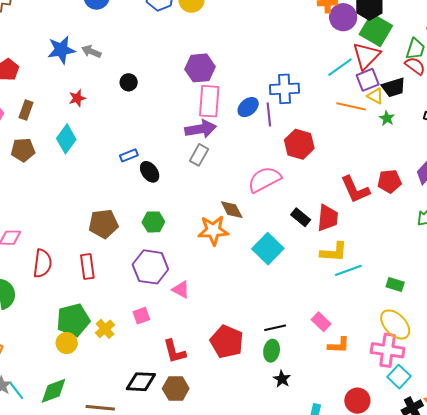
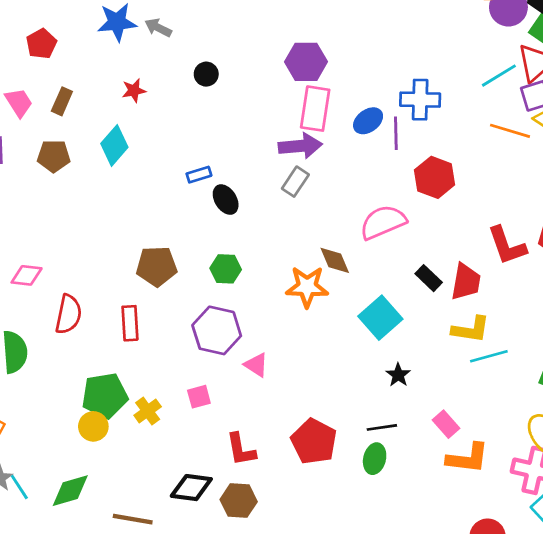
orange L-shape: (339, 345) -> (468, 458), size x1.4
black star: (282, 379) -> (398, 375), moved

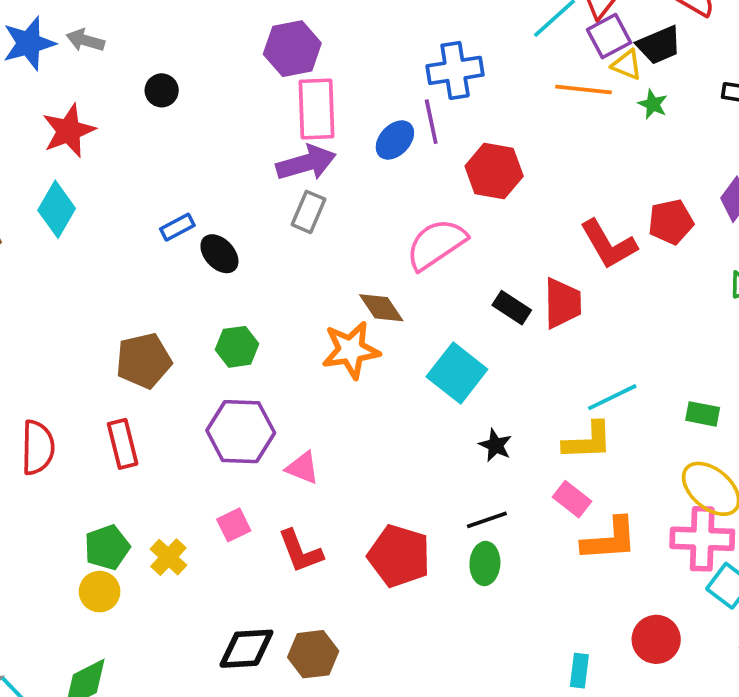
red star: (134, 90) -> (69, 131), size x1.6
blue ellipse: (368, 121) -> (395, 140), moved
yellow L-shape: (471, 329) -> (588, 441), moved
green pentagon: (105, 396) -> (107, 547), size x0.7
red L-shape: (241, 449) -> (300, 551), moved

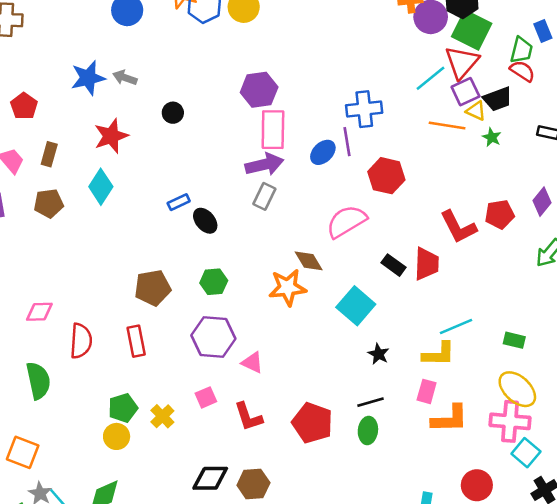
pink rectangle: (572, 499) -> (427, 391), turned 65

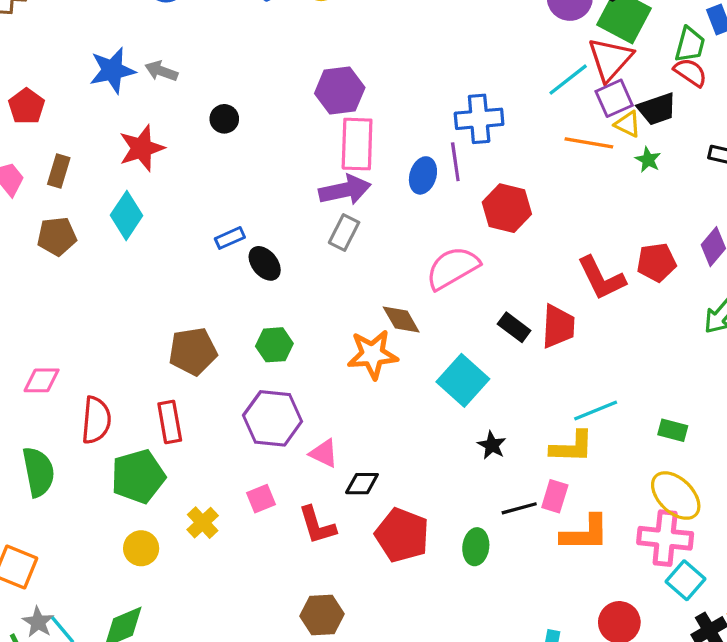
blue ellipse: (323, 152) -> (423, 175), turned -30
black line: (371, 402) -> (519, 508), moved
green pentagon: (123, 408) -> (138, 476), moved, size x1.4
black diamond: (210, 478) -> (362, 484), moved, size x0.7

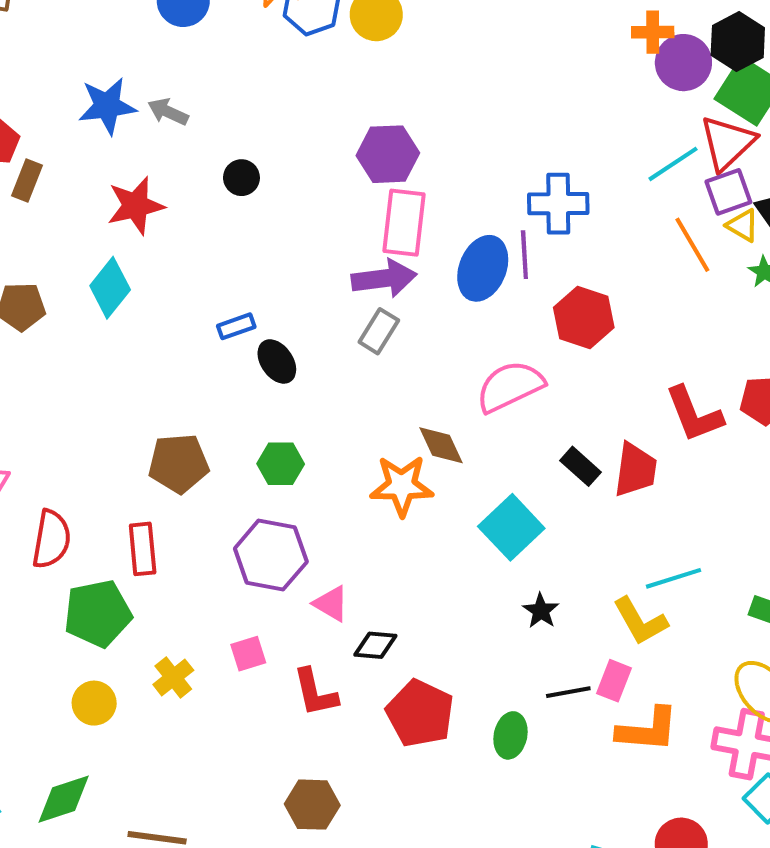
orange line: (589, 143) -> (692, 245), turned 45
brown rectangle: (59, 171) -> (27, 180), moved
blue ellipse: (423, 175) -> (483, 268), size x1.4
yellow L-shape: (572, 447) -> (640, 621), turned 54

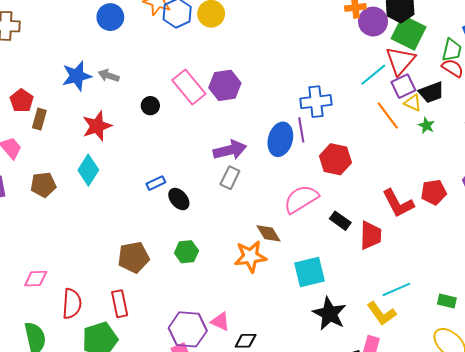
pink rectangle: (404, 223) -> (189, 87), moved, turned -40
black rectangle: (581, 466) -> (340, 221), moved
cyan square: (511, 527) -> (310, 272), turned 36
purple hexagon: (271, 555) -> (188, 329), moved
black star: (541, 611) -> (329, 314), size x1.8

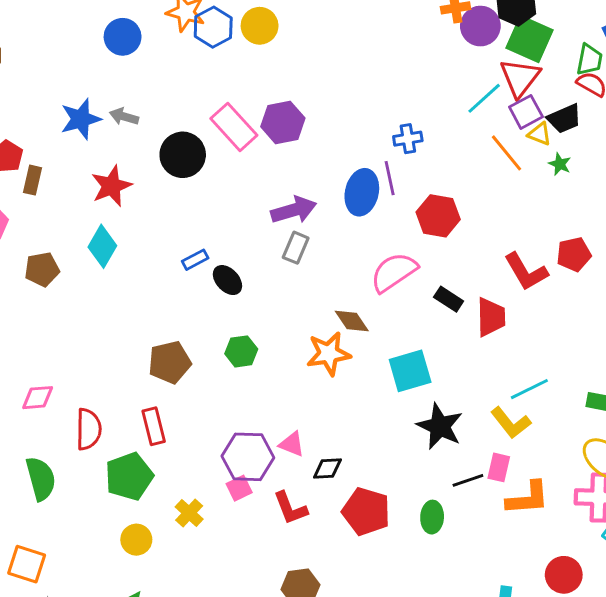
blue cross: (316, 102) -> (408, 139), size x0.7
black circle: (150, 106) -> (183, 155), size x1.8

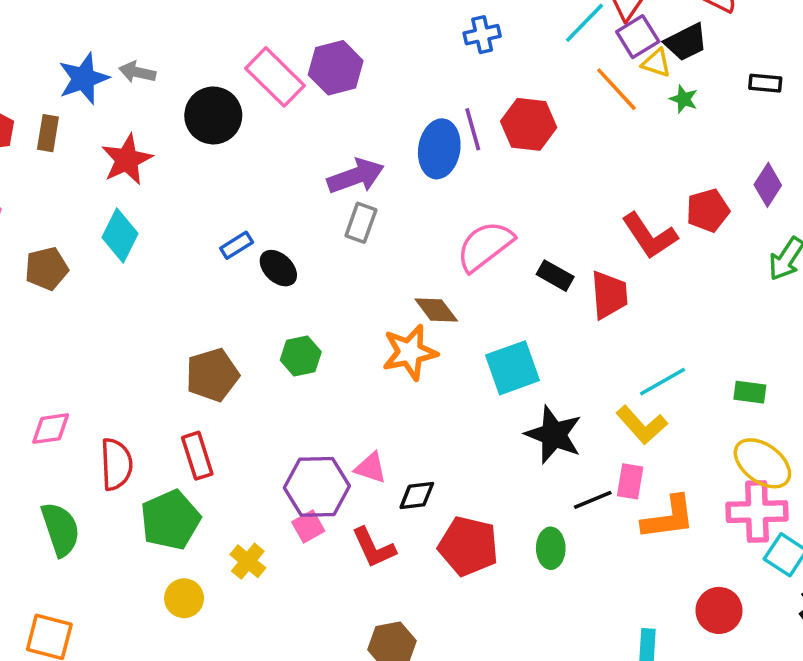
blue cross: (408, 139) -> (482, 35), moved
brown rectangle: (32, 180) -> (48, 133), moved
red hexagon: (438, 216) -> (529, 124), moved

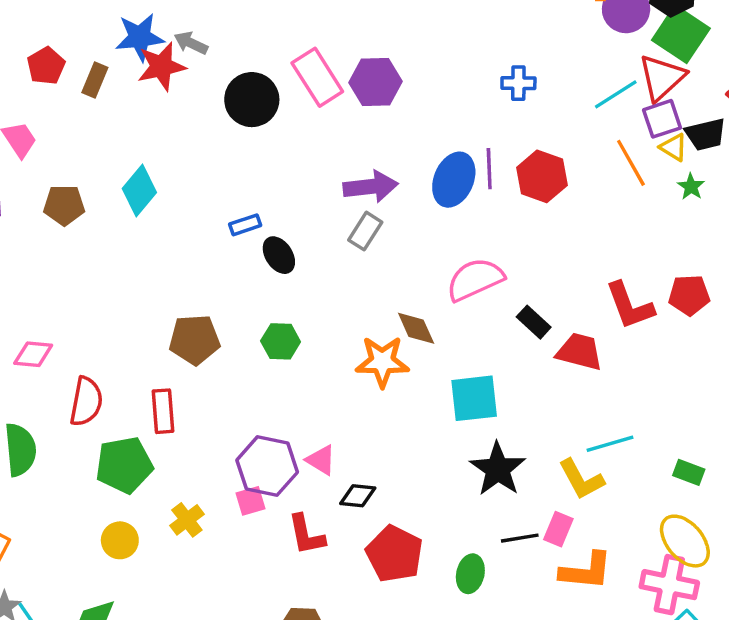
red star: (127, 160) -> (161, 66), moved
red trapezoid: (609, 295) -> (580, 352), turned -84

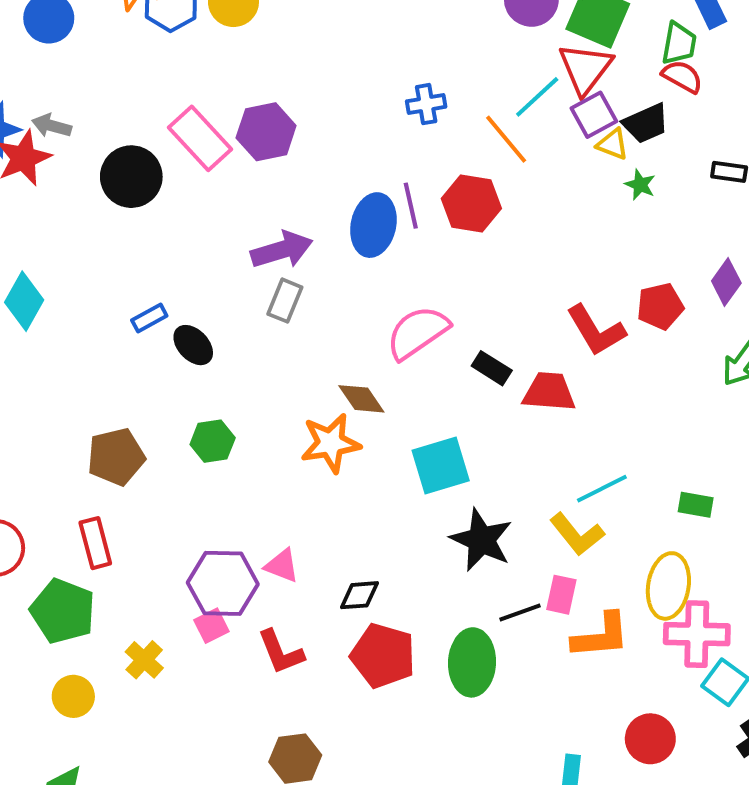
orange line: (631, 163) -> (506, 139), moved
green pentagon: (124, 465) -> (63, 611), turned -30
black diamond: (358, 496) -> (359, 595), moved
yellow ellipse: (685, 541) -> (668, 586), moved, turned 60
green ellipse: (470, 574) -> (472, 662), size x1.5

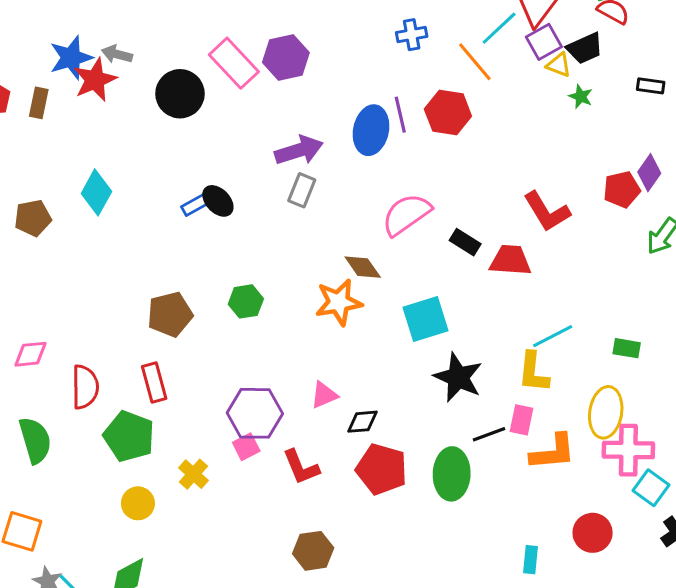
red pentagon: (660, 306) -> (622, 190), moved
black ellipse: (193, 345) -> (218, 201), moved
yellow L-shape: (577, 534) -> (533, 372), turned 45
pink triangle: (282, 566) -> (324, 395), moved, turned -44

